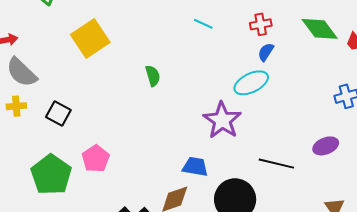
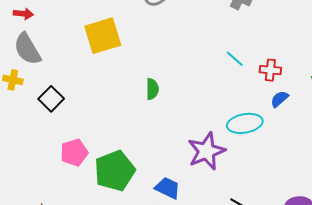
cyan line: (203, 24) -> (235, 59), moved
blue semicircle: (266, 52) -> (279, 99), moved
green pentagon: (51, 175) -> (115, 171), moved

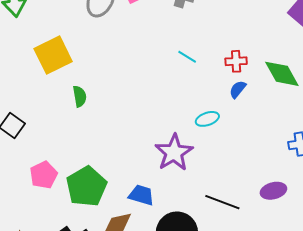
red cross: (270, 70) -> (236, 61), moved
green semicircle: (152, 89) -> (80, 96), moved
cyan ellipse: (245, 123) -> (207, 119), size x0.7

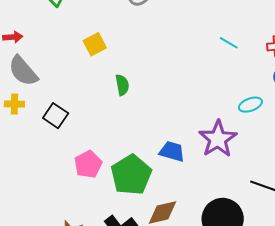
yellow square: (53, 55) -> (95, 44), size x0.6
blue trapezoid: (141, 195) -> (172, 151), moved

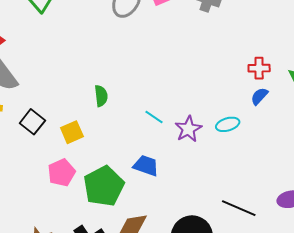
cyan line: (229, 43) -> (154, 117), moved
yellow square: (95, 44) -> (72, 132), moved
purple star: (218, 139) -> (188, 129), moved, size x0.7

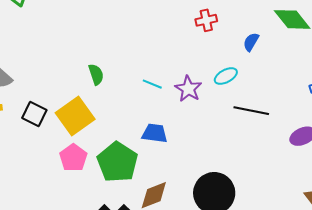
red cross: (259, 68) -> (206, 20), moved
yellow square: (72, 132) -> (75, 116), size x1.6
black line: (239, 208) -> (251, 111), moved

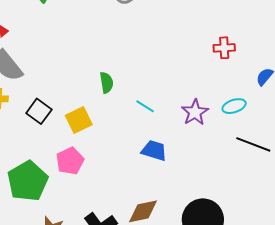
cyan line: (152, 84) -> (145, 106), moved
yellow square: (75, 116) -> (79, 120), size x0.7
green pentagon: (117, 162) -> (28, 181), moved

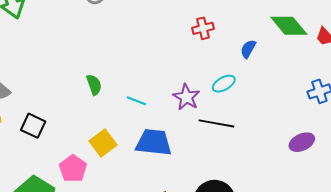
yellow square: (79, 120) -> (103, 143), moved
black line: (253, 144) -> (216, 123), moved
blue trapezoid: (154, 151) -> (154, 142), size x1.4

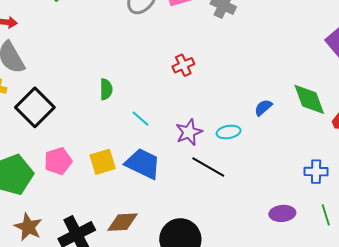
red cross: (203, 28) -> (183, 65), moved, turned -30
black square: (33, 126) -> (35, 107), size x1.5
yellow square: (103, 143) -> (103, 162), moved

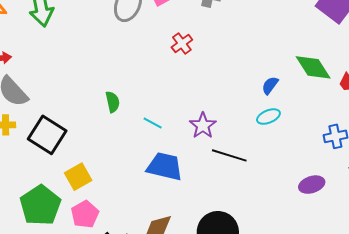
red cross: (183, 65) -> (182, 44), moved
cyan ellipse: (229, 132) -> (268, 117), moved
pink pentagon: (58, 161) -> (85, 214), moved
yellow square: (103, 162) -> (78, 177), moved

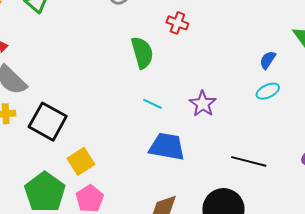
red cross: (182, 44) -> (177, 23), turned -30
green semicircle: (113, 102) -> (142, 53), moved, size x1.5
black line: (229, 155) -> (249, 161), moved

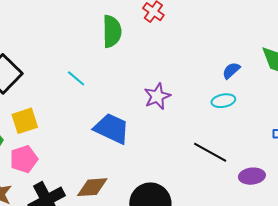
cyan line: (152, 104) -> (76, 78), moved
black line: (249, 161) -> (210, 152), moved

